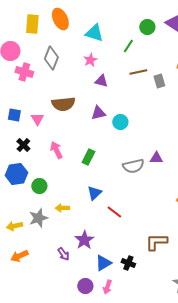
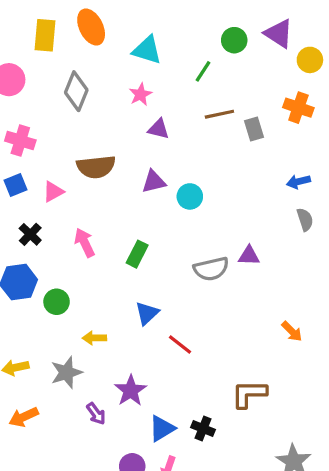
pink cross: (24, 72) -> (20, 141), moved
blue square: (14, 115) -> (15, 185), turned -32
pink triangle: (37, 119) -> (53, 192), turned 32
gray star: (38, 218) -> (66, 373), moved

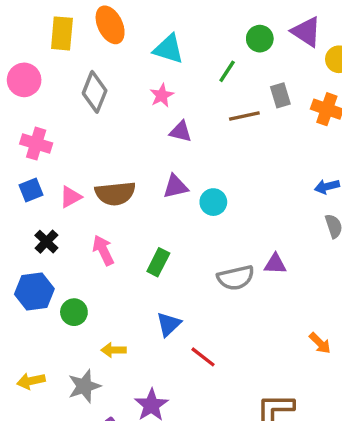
gray rectangle: (254, 129) -> (280, 95), moved
brown semicircle: (96, 167) -> (115, 193), moved

